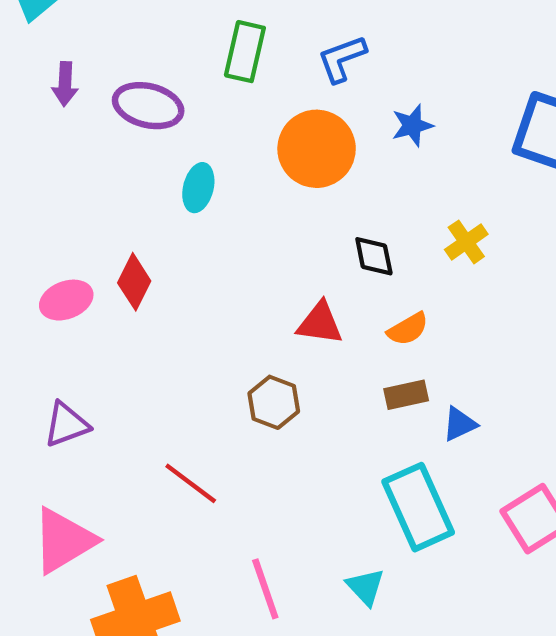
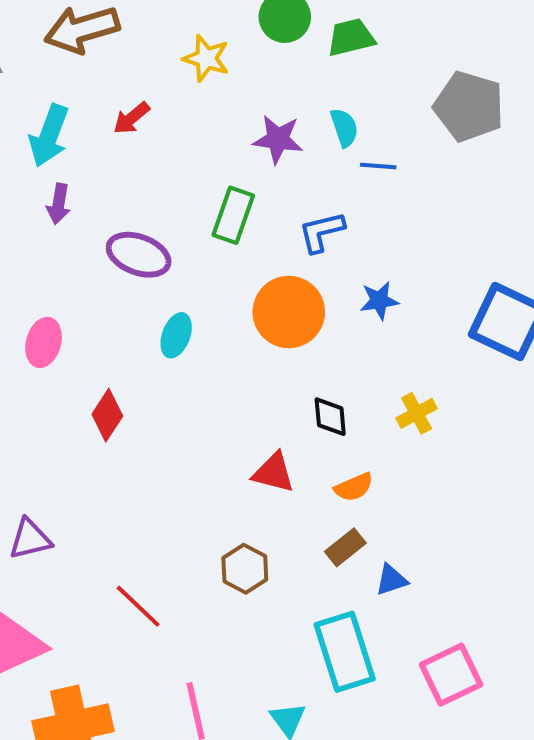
purple arrow: (65, 84) -> (59, 204), moved
pink ellipse: (66, 300) -> (44, 342), moved, turned -60
brown rectangle: (406, 395) -> (345, 547), turned -33
brown hexagon: (274, 402) -> (245, 569), moved

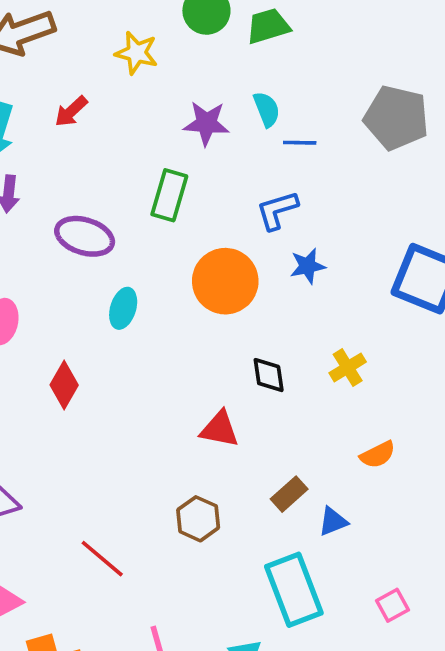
gray pentagon: (469, 106) -> (396, 118), moved
blue L-shape: (321, 232) -> (277, 210), moved
orange semicircle: (354, 487) -> (378, 455), moved
pink square: (451, 675) -> (392, 605), size x0.6

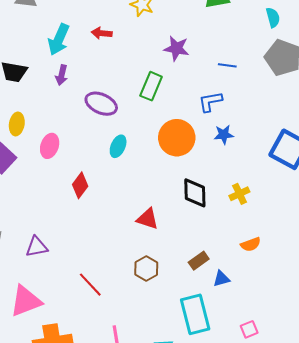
cyan semicircle: (267, 109) -> (273, 17), moved
red arrow: (71, 111) -> (102, 33), turned 42
black diamond: (269, 375) -> (195, 193), size x1.4
red triangle: (220, 429) -> (147, 219), moved

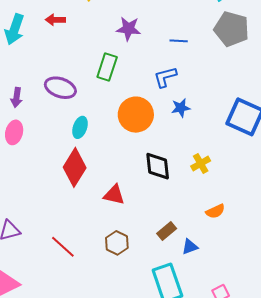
purple arrow: (62, 75) -> (17, 97), moved
red diamond: (80, 185) -> (75, 167), moved, size x1.5
red line: (90, 285) -> (63, 247), moved

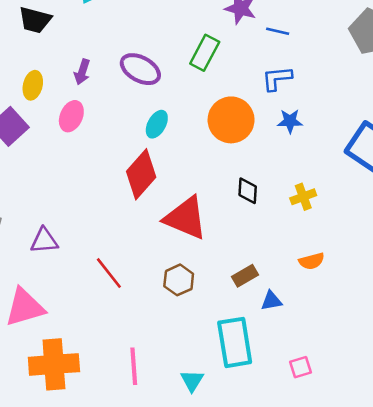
blue line: (179, 41) -> (278, 31), moved
black diamond: (158, 166) -> (248, 191), size x0.7
red triangle: (114, 195) -> (186, 218), size x1.6

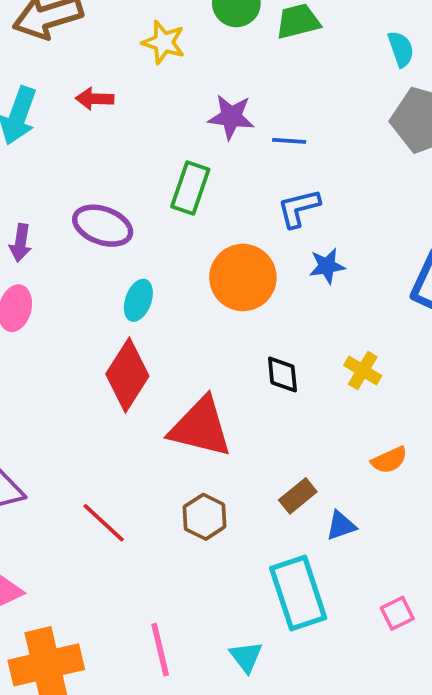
yellow cross: (303, 197) -> (363, 370), turned -30

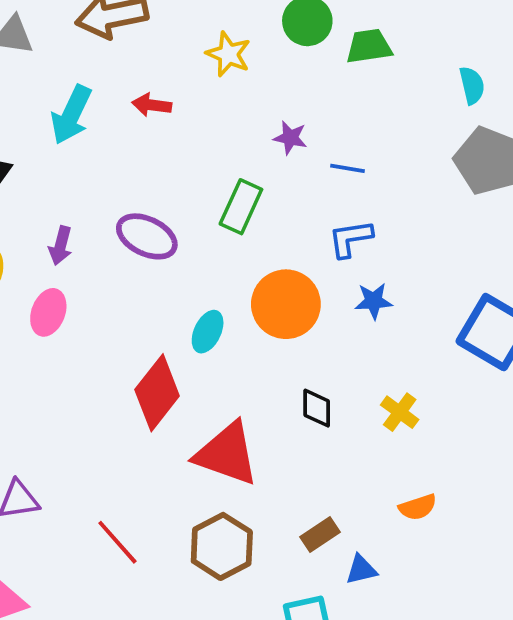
purple star: (231, 117) -> (290, 138), size x0.7
cyan ellipse: (138, 300) -> (208, 332), moved
brown hexagon: (205, 517) -> (222, 546), size x1.4

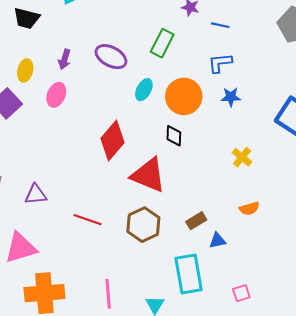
cyan ellipse: (208, 332) -> (144, 90), moved
black diamond: (317, 408) -> (174, 136), moved
red line: (117, 542) -> (87, 220), turned -32

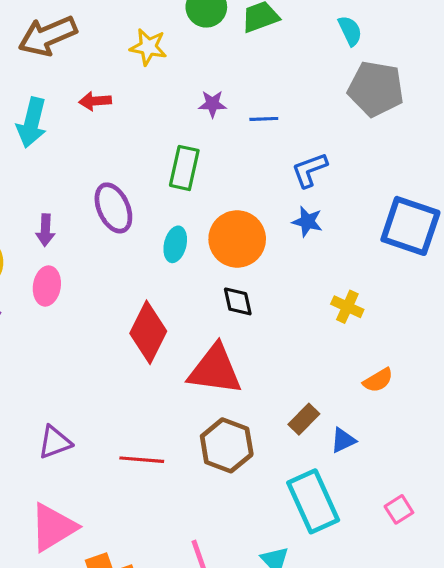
purple ellipse: (111, 57) -> (113, 208), turned 52
blue L-shape: (220, 63) -> (310, 170), moved
blue star: (231, 97) -> (307, 221), turned 30

